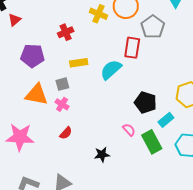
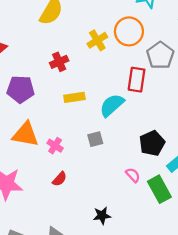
yellow cross: (99, 14) -> (97, 40), turned 36
gray square: (62, 84) -> (95, 139), moved
black pentagon: (145, 102) -> (152, 143), turned 30
black star: (102, 155) -> (102, 216), moved

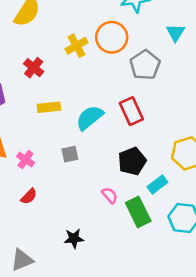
red cross: (59, 62) -> (34, 68), turned -30
red rectangle: (137, 80) -> (131, 111), moved, turned -35

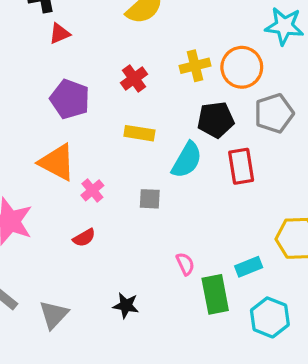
cyan semicircle: (90, 118) -> (187, 160), turned 144
black pentagon: (132, 161) -> (216, 120), moved
gray triangle: (22, 260) -> (54, 315), turned -40

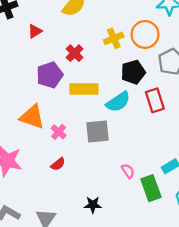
red triangle: (60, 33) -> (35, 31), moved
purple pentagon: (70, 99) -> (50, 75), moved, turned -30
yellow rectangle: (139, 133) -> (84, 89), size x1.4
cyan semicircle: (187, 160) -> (118, 102), turned 35
gray square: (150, 199) -> (98, 131), size x1.6

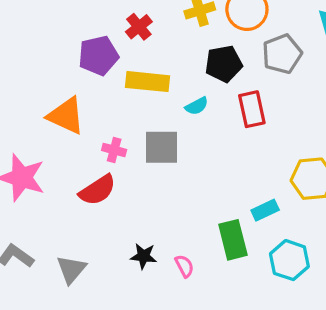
cyan semicircle: (118, 102) -> (197, 106), size x0.6
pink cross: (59, 132) -> (114, 150), moved, turned -32
red semicircle: (58, 164) -> (98, 190), size x1.6
pink semicircle: (128, 171) -> (184, 266), moved

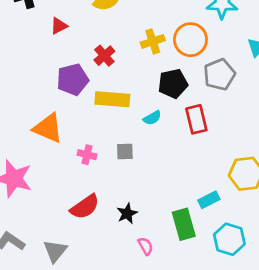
gray square: (162, 147) -> (125, 152), size x0.6
red semicircle: (98, 190) -> (85, 207), moved
black star: (144, 256) -> (127, 213), moved, turned -30

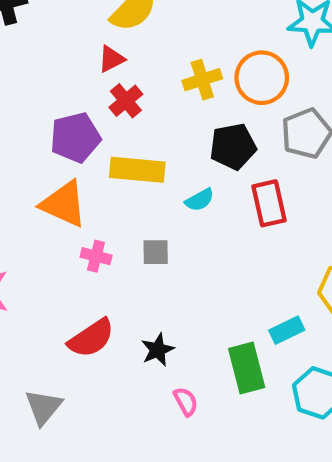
red triangle: (59, 26) -> (111, 59), moved
orange triangle: (48, 128) -> (64, 204), moved

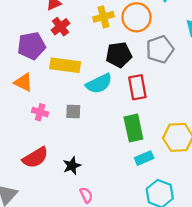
cyan semicircle: (200, 200) -> (99, 84), size x1.6
orange triangle: (64, 204) -> (23, 82), size x0.7
green rectangle: (247, 368) -> (133, 128), moved

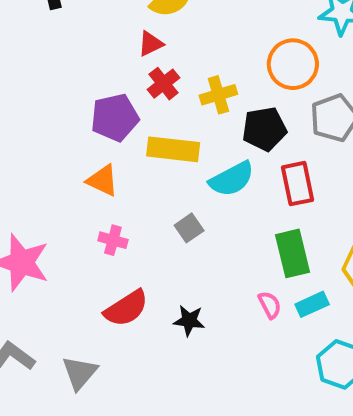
yellow cross: (103, 17) -> (218, 95), moved
gray square: (73, 111) -> (189, 228), turned -35
pink cross: (40, 112) -> (113, 240), moved
black star: (72, 166) -> (189, 321), turned 30
pink semicircle: (86, 195) -> (270, 305), moved

